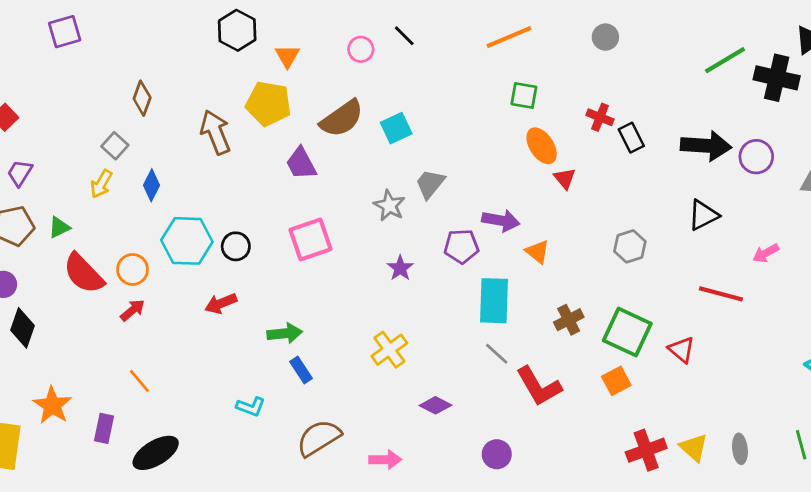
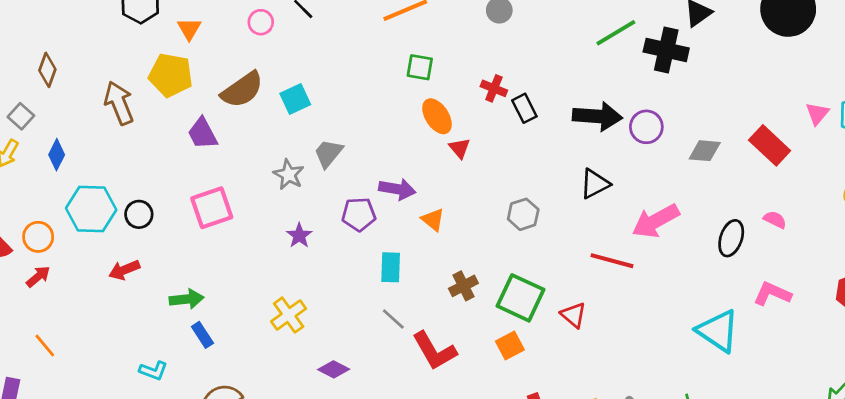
pink arrow: (766, 253) -> (656, 221), size x1.8
cyan rectangle: (494, 301) -> (391, 267), size x0.7

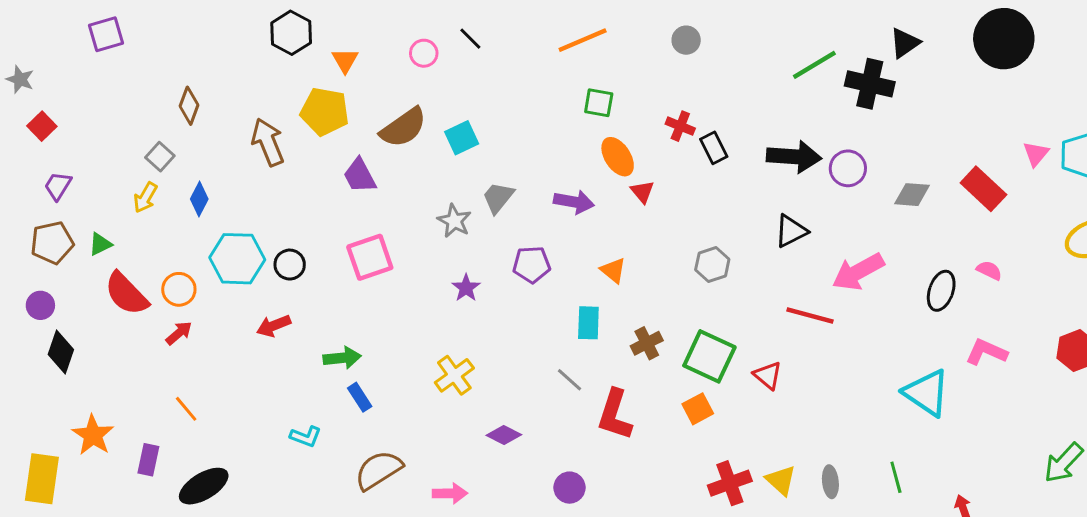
purple arrow: (397, 189) -> (574, 202), moved
cyan rectangle: (391, 267) -> (588, 323), moved
red L-shape: (434, 351) -> (615, 415), turned 48

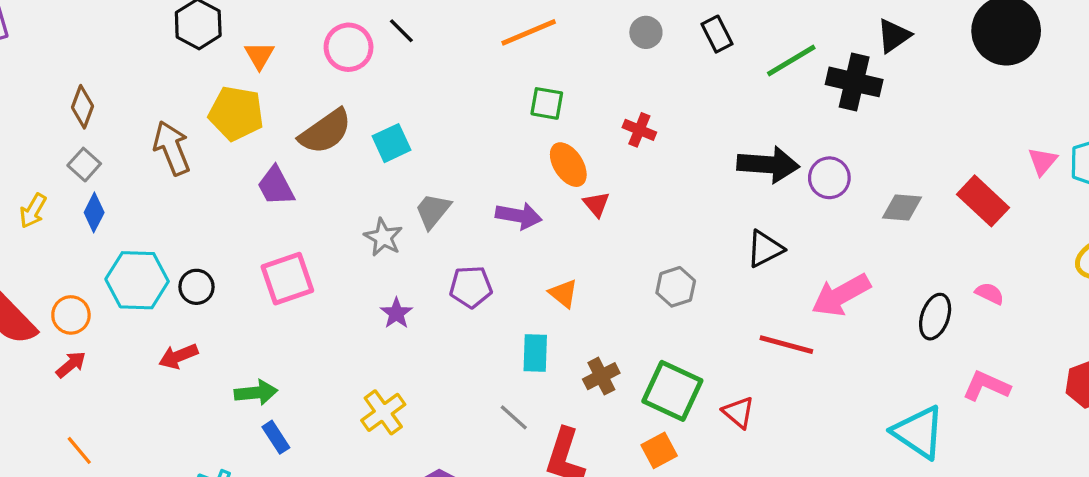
pink circle: (424, 53) -> (349, 47), size x1.5
black rectangle: (714, 148) -> (717, 34), moved
gray square: (160, 157) -> (84, 165), moved

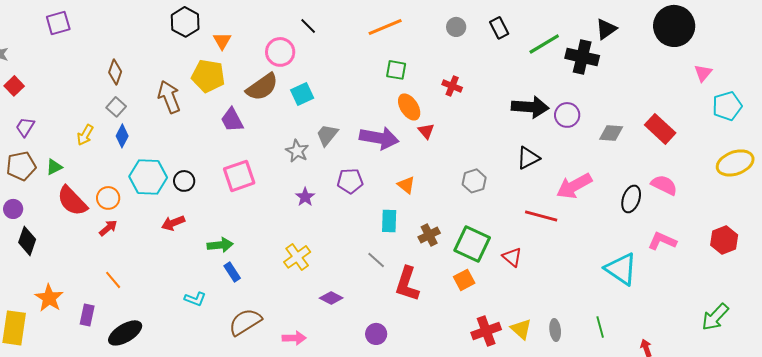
pink circle: (349, 47) -> (280, 52), moved
pink triangle: (1042, 161) -> (703, 73), moved
purple arrow: (519, 216) -> (379, 138), size x1.4
pink semicircle: (990, 293) -> (664, 185), size x1.5

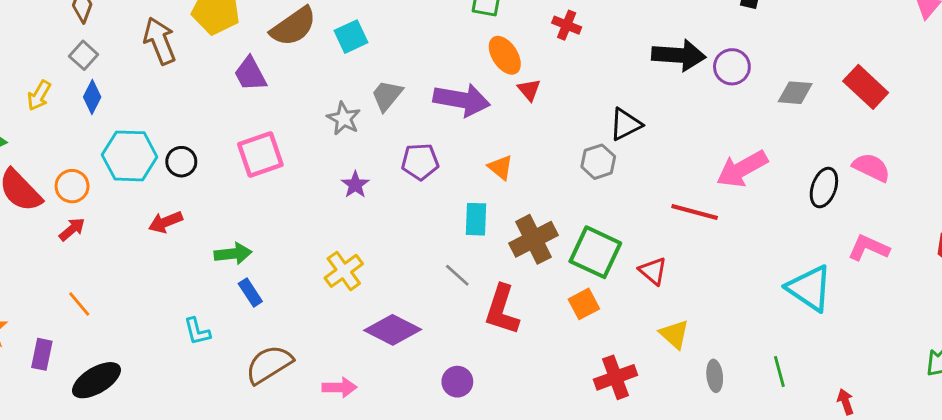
black triangle: (528, 158) -> (626, 124), moved
brown cross: (429, 235) -> (534, 239), size x1.5
purple diamond: (331, 298) -> (393, 330), size x1.6
cyan L-shape: (195, 299) -> (197, 331), turned 55
yellow triangle: (521, 329) -> (674, 334), moved

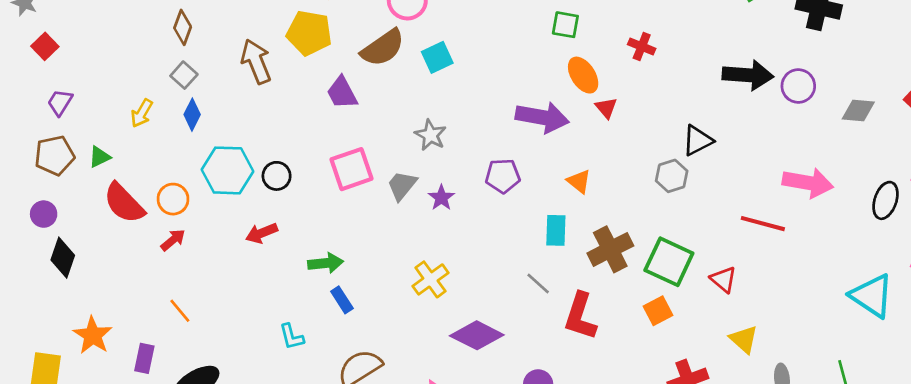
gray trapezoid: (387, 96) -> (402, 185), moved
pink arrow: (742, 169) -> (808, 183), turned -141

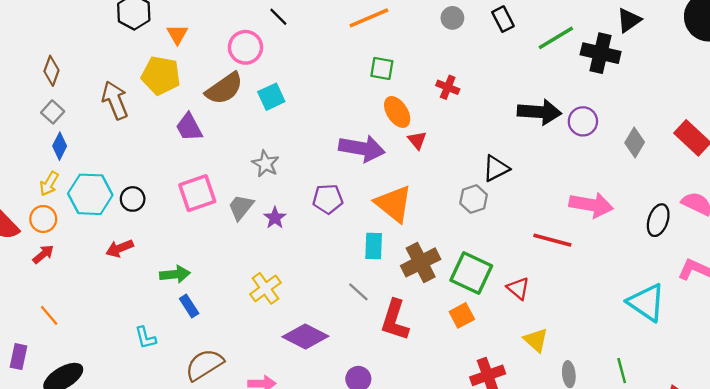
gray diamond: (858, 111) -> (635, 143), turned -64
yellow arrow: (142, 113) -> (49, 184), moved
orange triangle: (579, 181) -> (394, 204), size x1.8

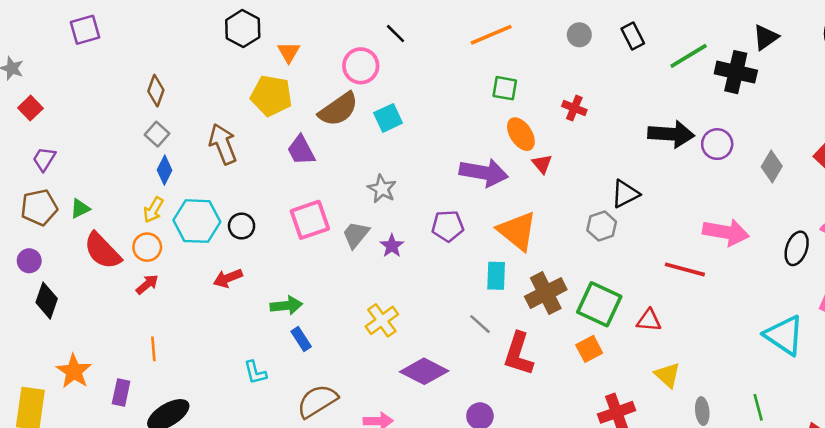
brown arrow: (115, 100) -> (223, 144), moved
red triangle: (518, 288) -> (649, 320), turned -35
orange line: (49, 315) -> (153, 349), turned 35

